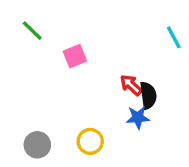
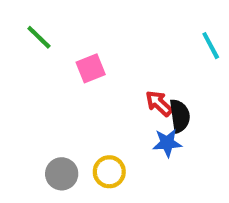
gray circle: (37, 145) -> (62, 174), moved

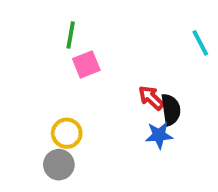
green line: (39, 37) -> (71, 35), moved, turned 56
yellow circle: (109, 172) -> (67, 133), moved

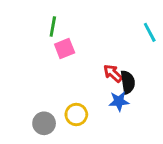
yellow circle: (67, 133) -> (76, 114), moved

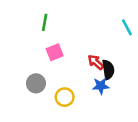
pink square: (65, 48) -> (55, 52), moved
gray circle: (44, 123) -> (36, 83), moved

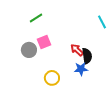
green line: (45, 22) -> (36, 18), turned 48
gray circle: (36, 83) -> (29, 50), moved

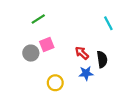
black semicircle: (87, 56) -> (102, 59), moved

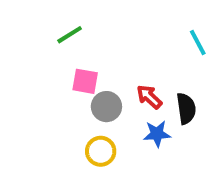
pink square: (47, 45) -> (85, 81), turned 32
gray circle: (31, 53) -> (106, 107), moved

